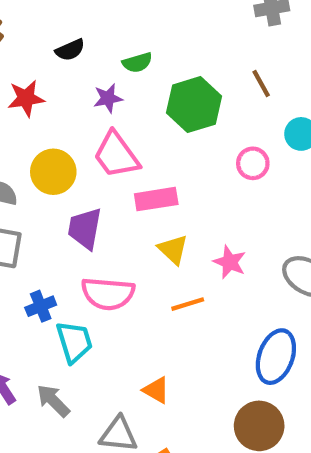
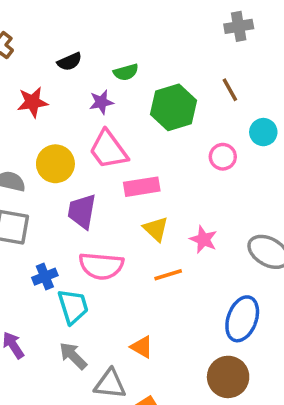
gray arrow: (53, 401) -> (73, 356), moved

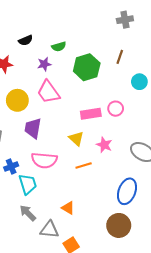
brown line: (230, 90) -> (120, 57), turned 48
pink circle: (223, 157) -> (116, 109), moved
pink rectangle: (142, 187) -> (91, 114), moved

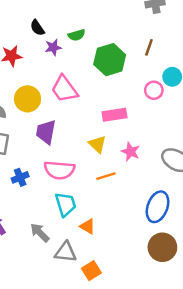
black semicircle: (26, 40) -> (37, 28), turned 80
purple star: (44, 64) -> (53, 47), moved
pink circle: (116, 109) -> (154, 90), moved
cyan trapezoid: (28, 184) -> (66, 204), moved
brown circle: (119, 225) -> (162, 247), moved

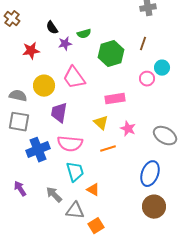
blue cross: (20, 177) -> (38, 150), size x1.6

